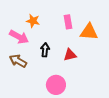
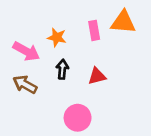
orange star: (33, 21) -> (57, 37), moved
orange triangle: (89, 32) -> (123, 22), moved

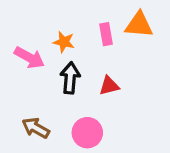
black arrow: (62, 69) -> (70, 78), size x1.4
brown arrow: (25, 84) -> (36, 128), moved

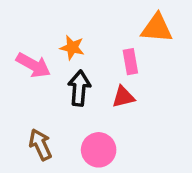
pink rectangle: (106, 34) -> (130, 62), moved
brown arrow: (36, 128) -> (40, 145), turned 36

